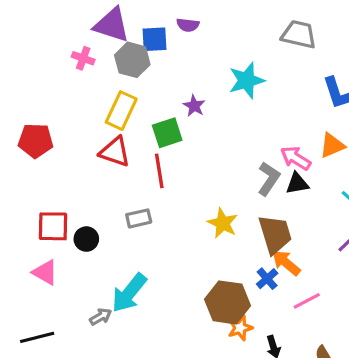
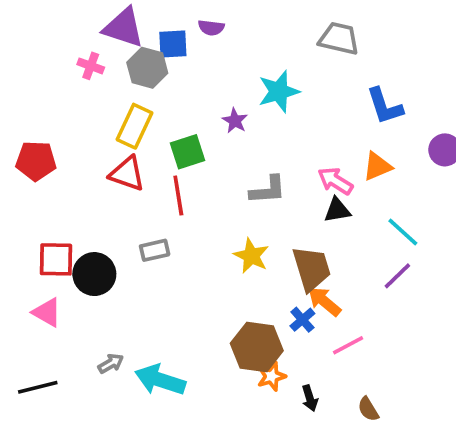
purple star: (194, 106) -> (235, 121), moved
gray L-shape: (269, 179) -> (268, 190), moved, turned 52
black circle: (86, 239) -> (94, 274), size x1.5
cyan arrow: (129, 293) -> (160, 380), moved, turned 69

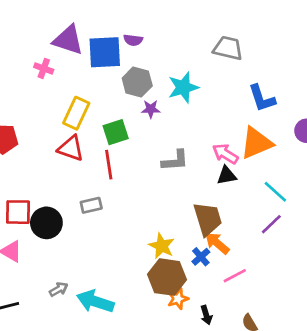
blue square: (173, 44) -> (105, 52), size x1.5
gray hexagon: (147, 68) -> (137, 82), moved
purple star: (235, 121) -> (151, 109), turned -30
orange triangle: (377, 166) -> (256, 143), size x1.5
yellow star: (251, 256) -> (162, 246), moved

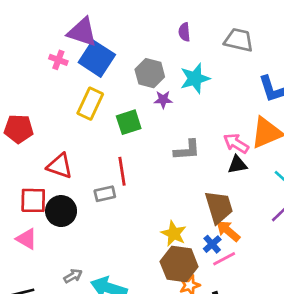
purple semicircle: (133, 40) -> (184, 32), moved, turned 78
blue square: (105, 52) -> (97, 59), moved, turned 36
red triangle: (71, 148) -> (60, 166), moved
red line: (109, 165) -> (122, 171), moved
pink line: (235, 276) -> (224, 259), moved

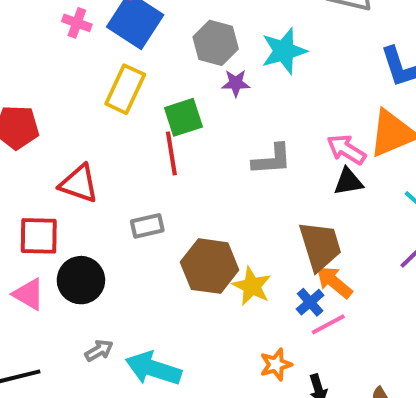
red line: (122, 171) -> (171, 153), moved
black circle: (61, 211) -> (81, 280), moved
brown hexagon: (179, 264) -> (210, 266), moved

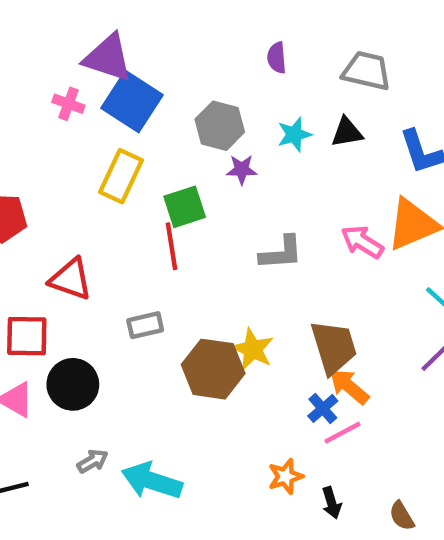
cyan star: (284, 51) -> (294, 134), size x0.7
black triangle: (348, 182) -> (347, 132), moved
yellow star: (252, 286) -> (253, 349), moved

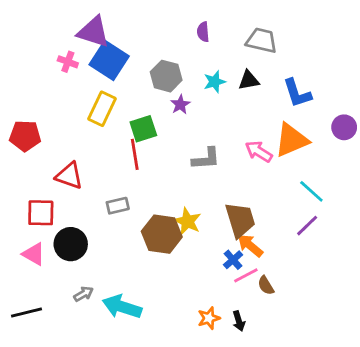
purple star: (242, 170) -> (180, 105), turned -30
orange star: (286, 476) -> (209, 318), moved
brown semicircle: (402, 516) -> (266, 285), moved

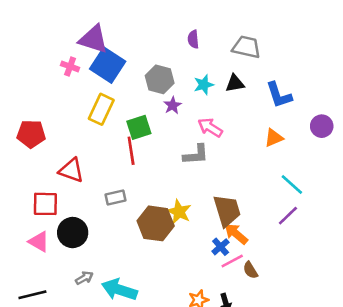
orange triangle: (291, 140) -> (274, 138), size x0.6
pink arrow: (259, 152) -> (210, 127), moved

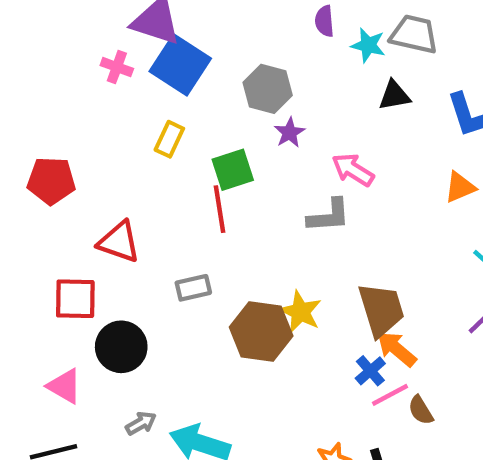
cyan star: (204, 85) -> (368, 45), moved, turned 30
yellow rectangle: (101, 109) -> (169, 139), size x0.7
pink triangle: (39, 242) -> (64, 386), moved

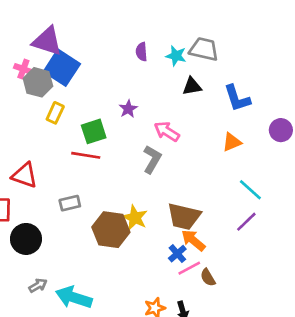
purple semicircle: (324, 21) -> (141, 52), moved
gray hexagon: (268, 89) -> (38, 82), moved
red line: (220, 209) -> (86, 155), turned -72
gray L-shape: (329, 216) -> (152, 159), turned -56
brown trapezoid: (381, 310) -> (184, 216), turned 120

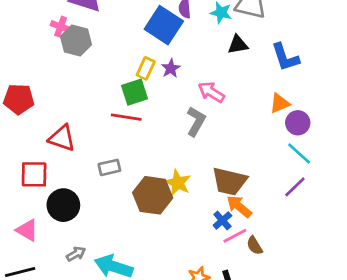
blue square: (62, 68) -> (164, 25), moved
yellow rectangle: (55, 113) -> (146, 68), moved
purple circle: (281, 130) -> (298, 123), moved

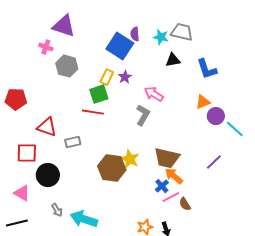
gray hexagon: (76, 40) -> (67, 66), moved
cyan line: (299, 153) -> (235, 129), moved
gray rectangle: (109, 167) -> (73, 142), moved
gray arrow: (76, 254) -> (57, 210), turned 88

